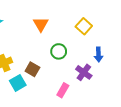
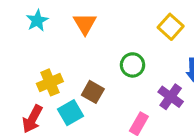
orange triangle: (41, 24) -> (85, 24), moved

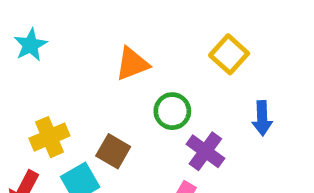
orange triangle: (85, 24) -> (132, 64), moved, turned 40
purple cross: (171, 97) -> (205, 151), moved

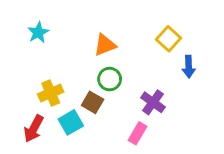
green circle: (172, 111) -> (110, 79), moved
blue arrow: (262, 118) -> (189, 67), moved

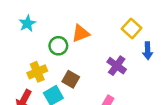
green circle: (110, 79) -> (58, 46), moved
purple cross: (153, 102) -> (117, 66), moved

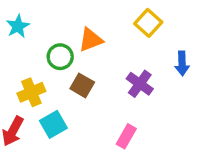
yellow square: (132, 28) -> (148, 23), moved
brown square: (71, 79) -> (82, 85), moved

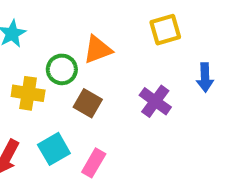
yellow square: (148, 23) -> (165, 30), turned 32
yellow cross: (31, 92) -> (28, 93), moved, turned 32
pink rectangle: (126, 136) -> (94, 163), moved

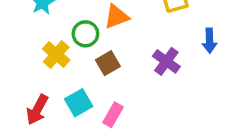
yellow cross: (28, 93) -> (56, 54), turned 32
brown square: (88, 103) -> (108, 63), turned 30

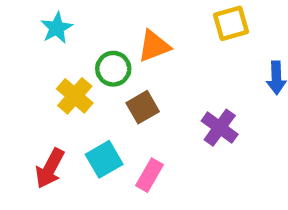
purple cross: (166, 61) -> (220, 128), moved

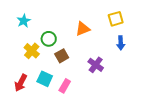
yellow square: (231, 23) -> (116, 19), moved
orange triangle: (154, 46) -> (83, 29), moved
cyan square: (104, 159) -> (45, 79), turned -35

